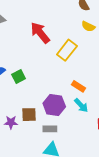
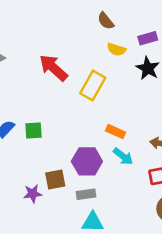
green square: (19, 76) -> (33, 131), turned 32

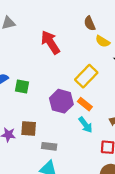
brown semicircle: (106, 21) -> (90, 23), moved
yellow rectangle: (93, 85) -> (86, 76), moved
purple hexagon: (87, 161) -> (61, 101), moved

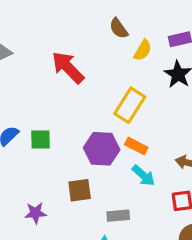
yellow semicircle: (103, 41) -> (143, 50), turned -80
brown square: (29, 129) -> (80, 190), moved
gray rectangle: (49, 146) -> (118, 216), moved

